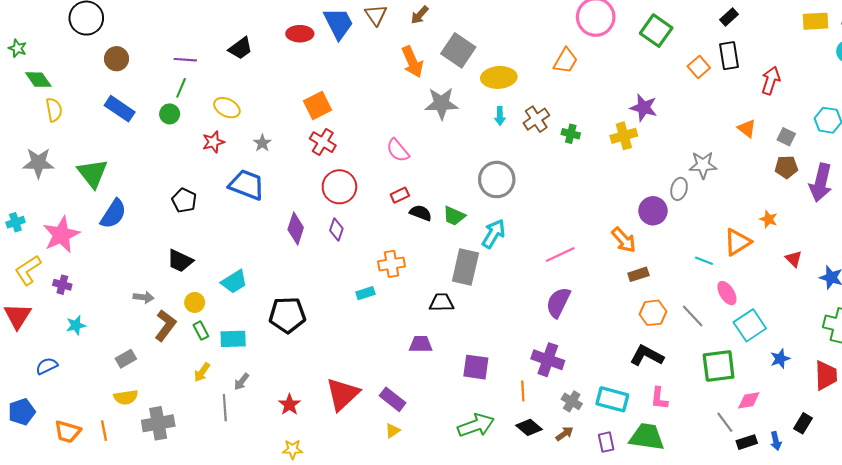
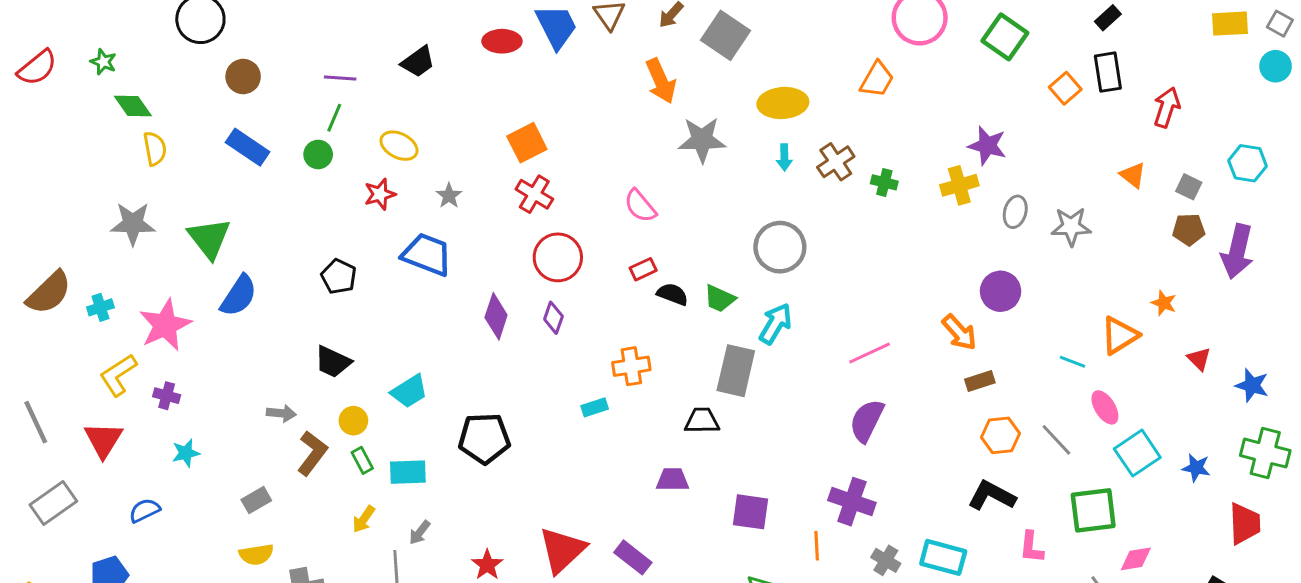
gray square: (458, 50) -> (725, 35), moved
gray ellipse: (679, 189) -> (1015, 212), moved
blue star: (780, 359) -> (1196, 468), moved, turned 30
pink L-shape: (659, 398) -> (1031, 547), moved

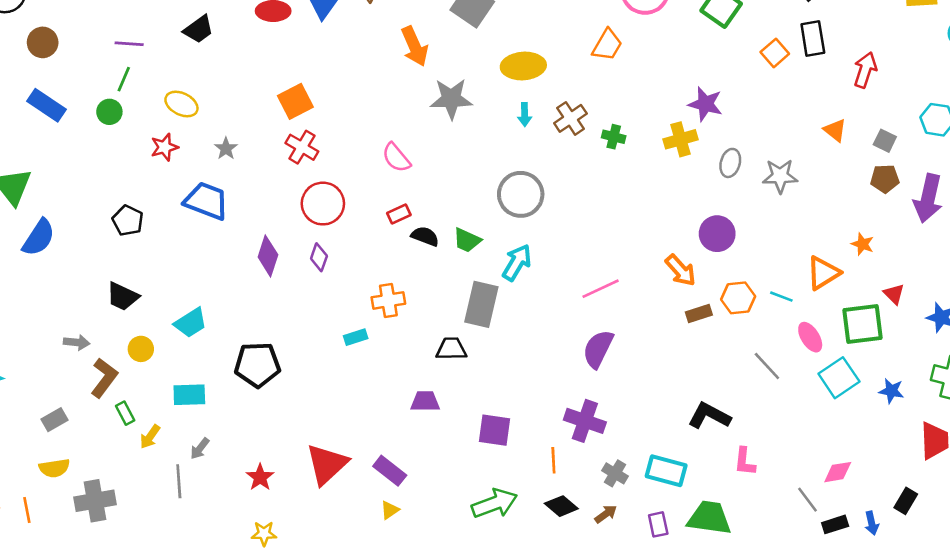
orange hexagon: (1001, 435) -> (738, 298), moved
green rectangle: (362, 460) -> (125, 413), moved
green square: (1093, 510) -> (863, 324), moved

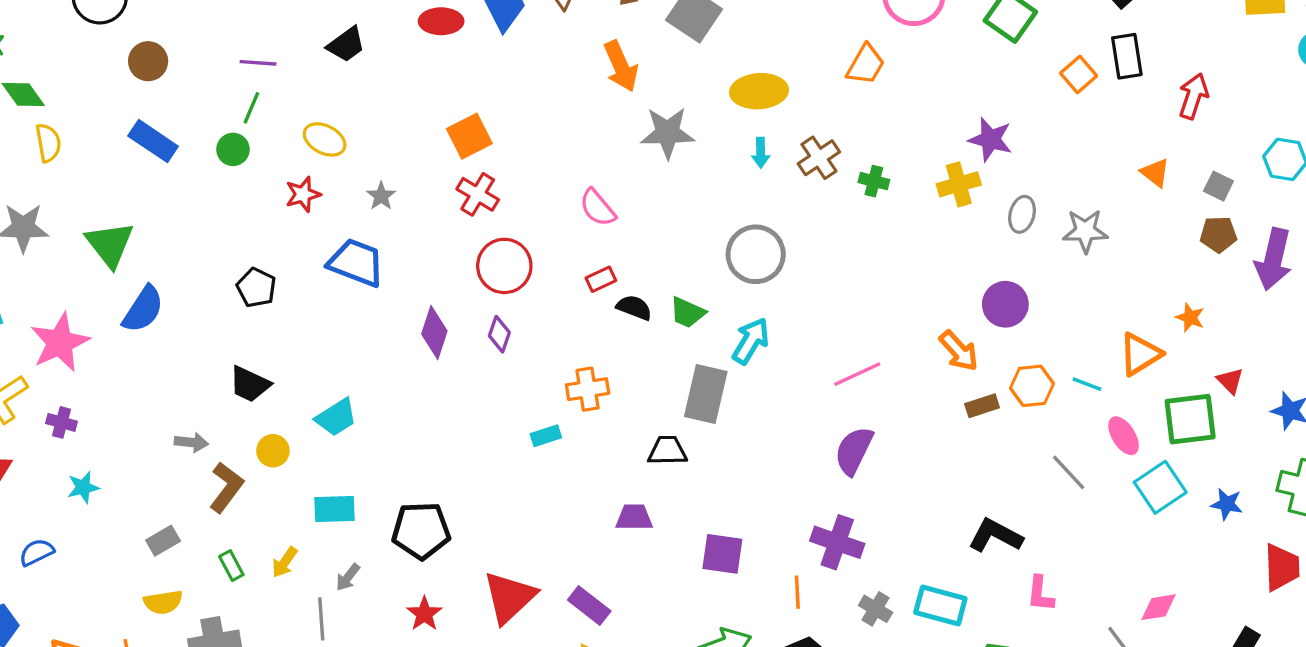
black pentagon: (257, 365) -> (421, 531), moved
green rectangle: (125, 413) -> (231, 566), moved

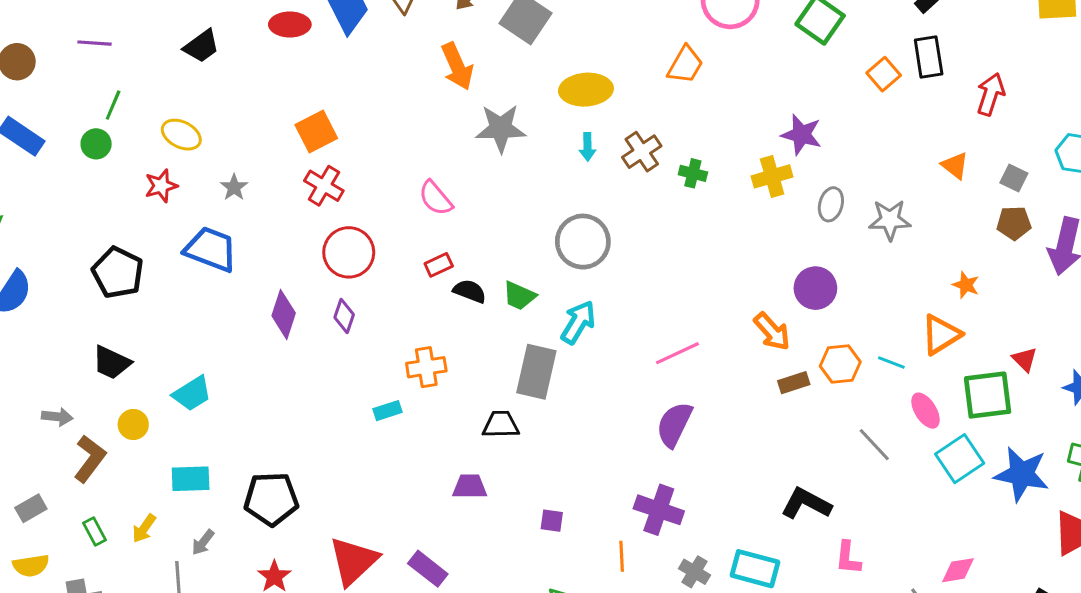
purple line: (258, 63) -> (94, 43), moved
black pentagon: (256, 288) -> (118, 273), size x1.4
orange star: (1190, 318) -> (966, 285), moved
blue star: (1227, 504) -> (1022, 474), size x1.8
purple square: (722, 554) -> (552, 521), size x0.6

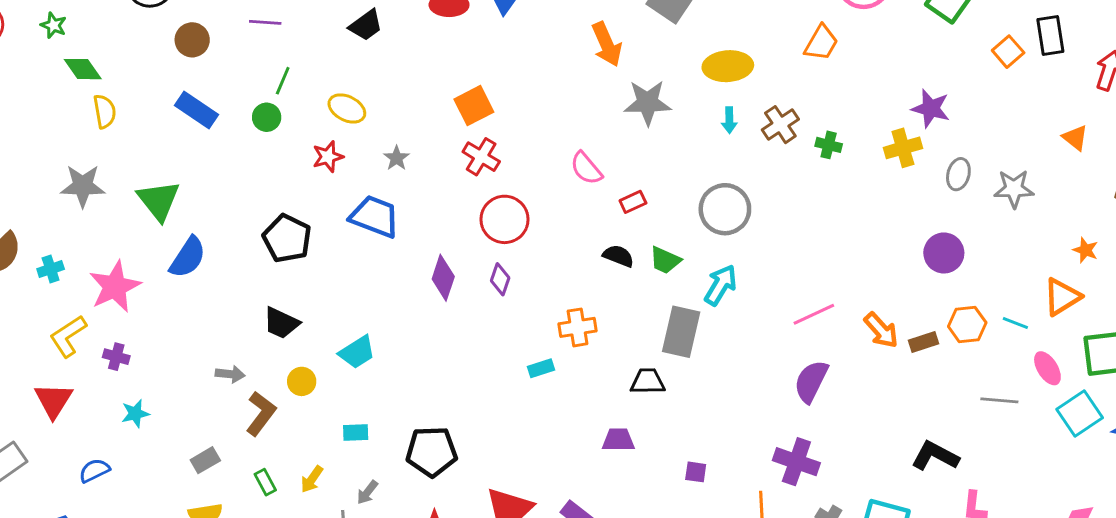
red rectangle: (439, 265) -> (633, 202), moved
orange arrow: (772, 331) -> (881, 330), moved
gray line: (874, 445) -> (999, 400), turned -42
cyan rectangle: (191, 479) -> (356, 433), size x0.7

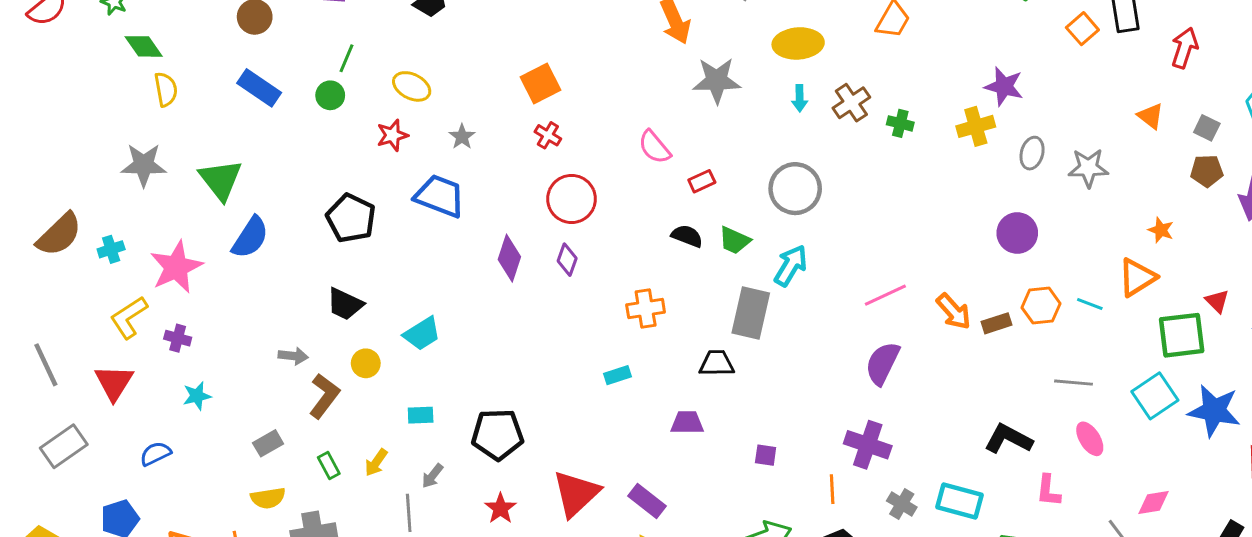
red cross: (481, 157) -> (548, 135), size x0.7
cyan rectangle: (541, 368) -> (617, 375), moved
pink ellipse: (1047, 368) -> (1090, 439), moved

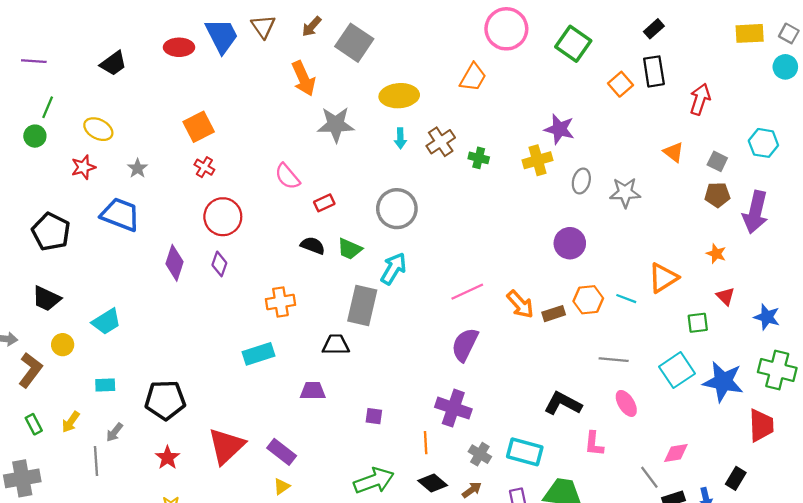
orange star: (1161, 230) -> (716, 254), moved
green square: (1182, 335) -> (698, 323), size x0.6
cyan rectangle: (617, 375) -> (259, 354), size x1.5

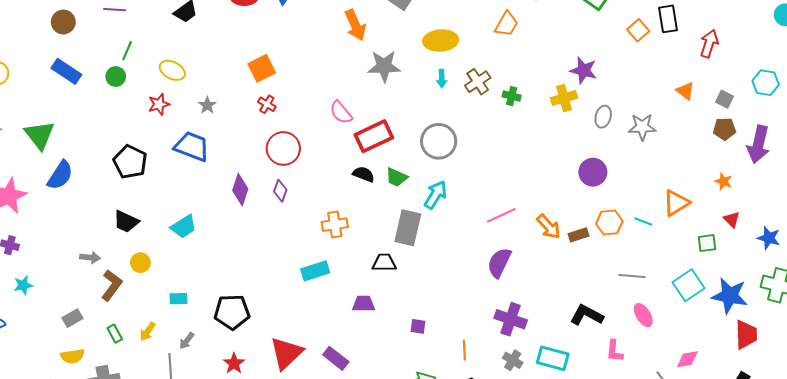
red rectangle: (324, 203) -> (374, 136), size x2.0
cyan trapezoid: (106, 322) -> (184, 227), moved
purple cross: (453, 408) -> (511, 319), moved
red trapezoid: (761, 425) -> (746, 335), moved

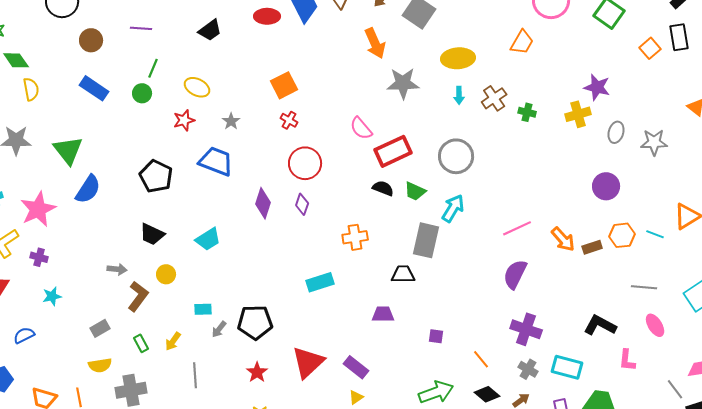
cyan rectangle: (315, 271) -> (320, 282), moved
gray arrow: (187, 341) -> (219, 329), moved
orange line: (464, 350) -> (481, 359), turned -36

